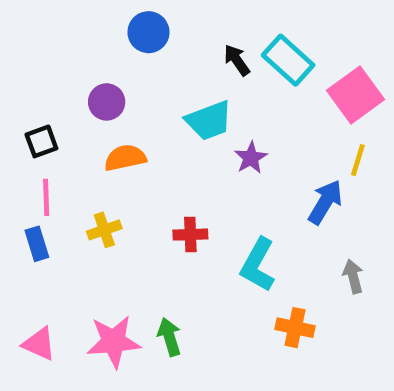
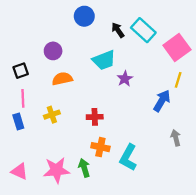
blue circle: (148, 32) -> (84, 16), moved
cyan L-shape: (258, 265) -> (128, 157), moved
orange cross: (295, 328) -> (100, 147), moved

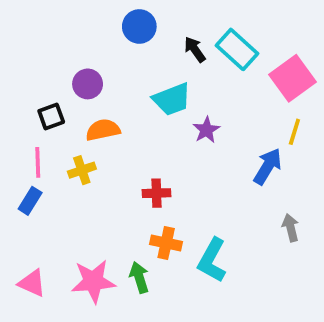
black square: (21, 71) -> (51, 117), moved
yellow cross: (52, 115) -> (82, 170), moved
blue rectangle: (18, 122) -> (30, 201), turned 49

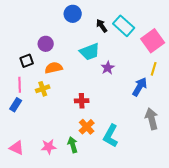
gray arrow: (291, 228) -> (152, 119), size x1.5
orange cross: (166, 243) -> (87, 127), turned 35
pink star: (93, 281) -> (49, 147), size x0.7

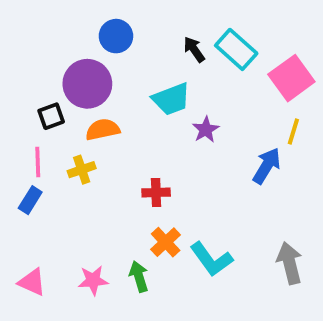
blue circle: (73, 14) -> (116, 36), moved
purple circle: (46, 44) -> (87, 84), size x1.6
gray arrow: (152, 119) -> (290, 263), moved
cyan L-shape: (111, 136) -> (211, 259), turned -65

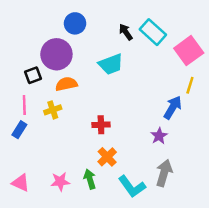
purple star: (206, 130) -> (159, 136), moved
cyan L-shape: (211, 259) -> (132, 187), moved
gray arrow: (290, 263) -> (164, 173), moved, turned 30

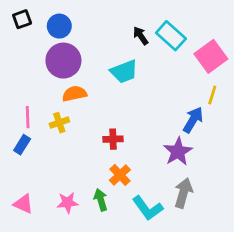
blue circle: (75, 23) -> (59, 26), moved
black square: (33, 75) -> (22, 19), moved
purple star: (159, 136) -> (178, 152), size x1.5

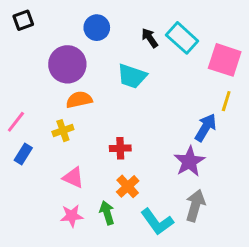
blue circle: (59, 26) -> (97, 28), moved
pink square: (211, 56) -> (225, 60), turned -36
cyan trapezoid: (124, 72) -> (132, 76), turned 40
pink line: (28, 117) -> (16, 122), moved, turned 40
pink triangle: (23, 204) -> (73, 178), moved

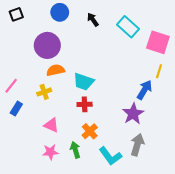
blue circle: (97, 28) -> (60, 12), moved
black arrow: (150, 38) -> (93, 20), moved
cyan trapezoid: (132, 76) -> (84, 82), moved

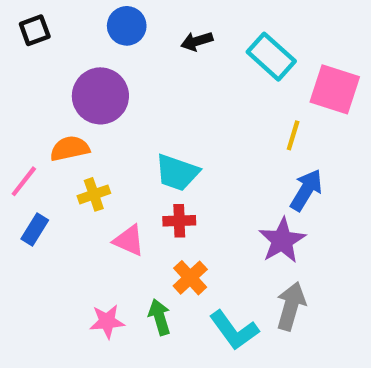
black arrow: (93, 20) -> (197, 41), turned -72
orange semicircle: (56, 70) -> (70, 148), moved
yellow line: (159, 71) -> (293, 135), moved
pink triangle: (51, 125) -> (129, 240), moved

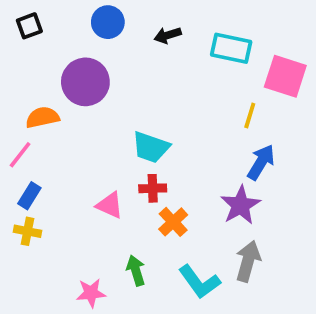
cyan rectangle: (271, 57) -> (231, 48), turned -30
orange semicircle: (70, 148) -> (42, 117), moved
yellow cross: (94, 194) -> (28, 231), moved, turned 30
orange cross: (190, 278) -> (173, 222), moved
pink star: (107, 321) -> (91, 293), moved

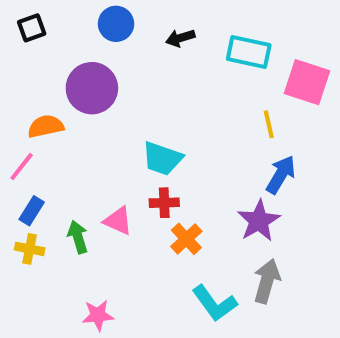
yellow line: (250, 115) -> (269, 124), turned -30
green arrow: (136, 271) -> (78, 237), moved

